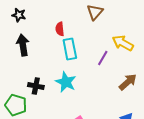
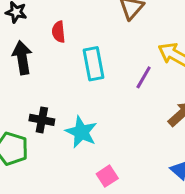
red semicircle: (60, 29) -> (59, 32), moved
cyan star: (66, 82) -> (81, 132), moved

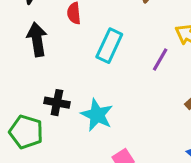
cyan rectangle: (93, 64) -> (109, 46), turned 36

